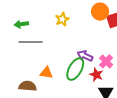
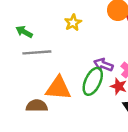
green arrow: (21, 24) -> (24, 32), turned 40
orange triangle: (46, 73) -> (58, 88), size x1.6

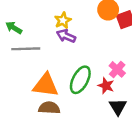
purple arrow: (103, 65) -> (66, 36), moved
brown semicircle: (37, 106) -> (49, 108), moved

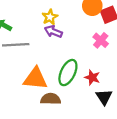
pink cross: (117, 69) -> (101, 40), moved
brown semicircle: (49, 108) -> (51, 99), moved

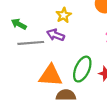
purple arrow: (53, 32) -> (56, 35), moved

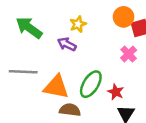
green arrow: (19, 24) -> (29, 28), size x1.6
gray line: (31, 43) -> (23, 72), moved

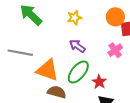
purple arrow: (67, 44) -> (77, 46), moved

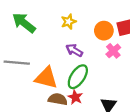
orange circle: (115, 17) -> (104, 31), moved
red star: (99, 82) -> (75, 97), moved

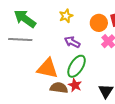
gray line: (17, 63) -> (20, 40), moved

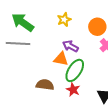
orange triangle: (47, 68) -> (61, 59), moved, size x0.7
brown semicircle: (59, 88) -> (45, 85), moved

